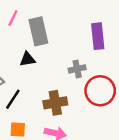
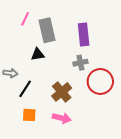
purple rectangle: (98, 36) -> (84, 34), moved
brown cross: (55, 103) -> (62, 92), turned -30

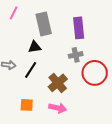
pink line: (25, 19) -> (14, 13), moved
black line: (25, 89) -> (31, 70), moved

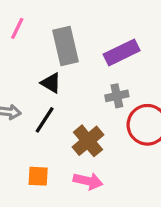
purple rectangle: (79, 28) -> (122, 52), turned 70
black triangle: (35, 47) -> (51, 83), turned 40

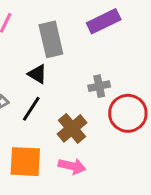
purple rectangle: (122, 52) -> (104, 21), moved
orange square: (38, 176) -> (25, 162), size x1.6

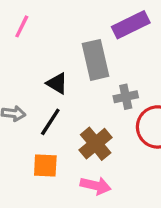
gray rectangle: (51, 39) -> (96, 60), moved
orange square: (25, 162) -> (45, 165), moved, size x0.7

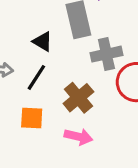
gray cross: (126, 97) -> (106, 54), size x1.4

